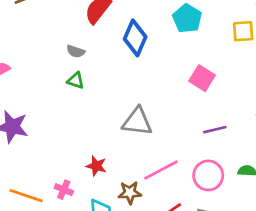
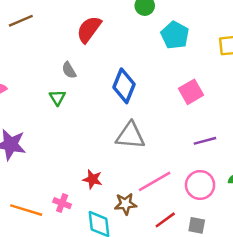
blue diamond: (135, 38) -> (124, 86), moved
gray semicircle: (76, 51) -> (69, 70), turned 42
pink square: (202, 78) -> (191, 92), turned 30
green triangle: (76, 81) -> (57, 98), moved, turned 42

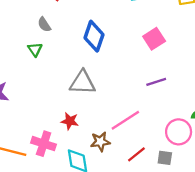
gray triangle: (130, 136) -> (82, 83), moved
purple line: (205, 141) -> (156, 82), moved
pink circle: (200, 185) -> (179, 132), moved
pink cross: (62, 203) -> (44, 144), size x1.5

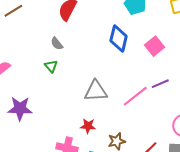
blue diamond: (94, 36) -> (119, 39), moved
pink line: (125, 120) -> (135, 96), moved

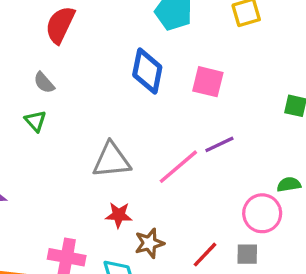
pink square: (154, 46) -> (208, 82), turned -36
red star: (88, 126) -> (119, 215), moved

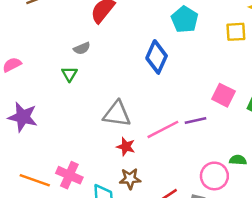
pink square: (208, 82) -> (224, 95), moved
gray semicircle: (44, 83) -> (82, 48), turned -84
red star: (119, 215) -> (126, 147), moved

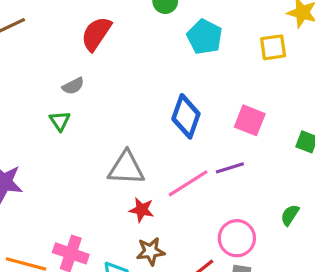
blue diamond: (157, 57) -> (186, 116), moved
pink square: (224, 95) -> (250, 120), moved
green semicircle: (238, 160) -> (290, 215), turned -56
pink circle: (214, 176) -> (237, 238), moved

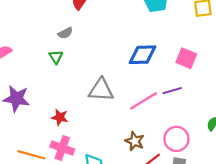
blue diamond: (186, 116) -> (142, 55), turned 68
red star: (142, 210) -> (60, 117), moved
brown star: (151, 251) -> (135, 141), moved, turned 30

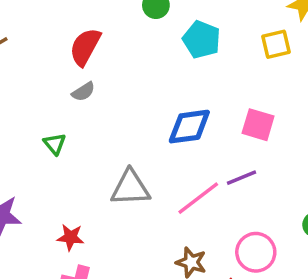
gray semicircle: (65, 33) -> (83, 92), moved

